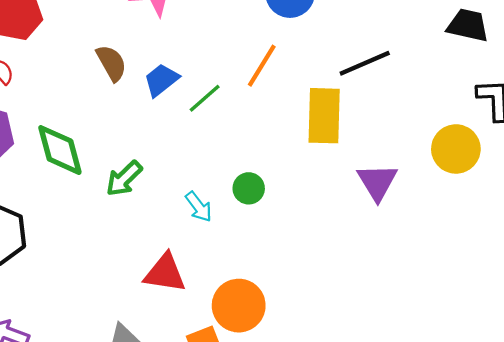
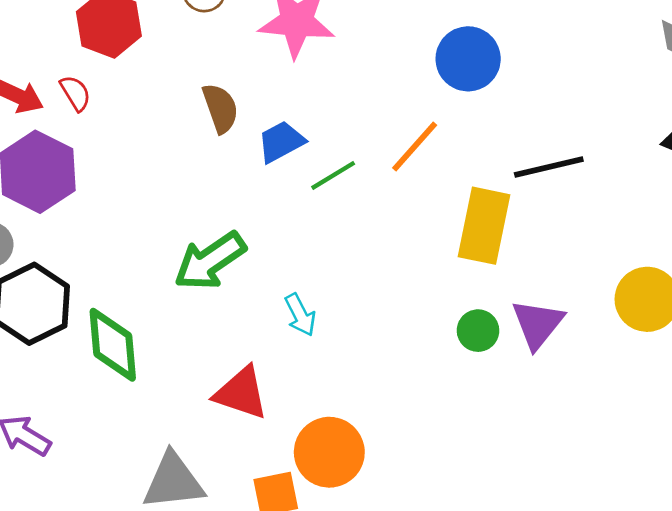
green diamond: (60, 150) -> (113, 345), moved
green arrow: (124, 179) -> (210, 261), size x1.4
green circle: (249, 188) -> (478, 331), moved

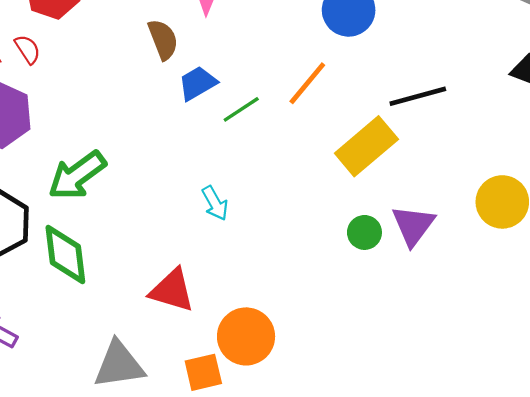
brown semicircle: (220, 108) -> (163, 39), moved
yellow rectangle: (484, 226) -> (366, 146), turned 40
green arrow: (210, 261) -> (77, 175), moved
cyan arrow: (300, 315) -> (215, 203), moved

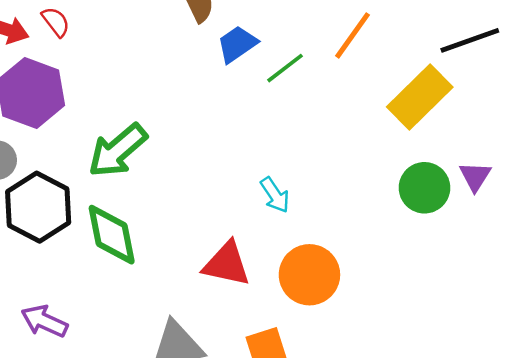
cyan arrow: (215, 203) -> (275, 195), moved
purple triangle: (413, 225) -> (475, 176), size x0.7
green circle: (364, 232) -> (424, 188), size x1.4
orange circle: (246, 336) -> (309, 275), moved

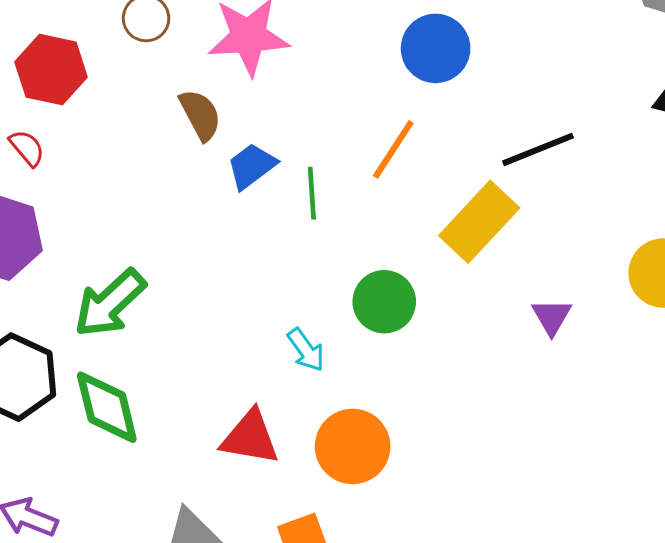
green line: (285, 68) -> (312, 193), turned -54
green circle: (424, 188) -> (384, 302), moved

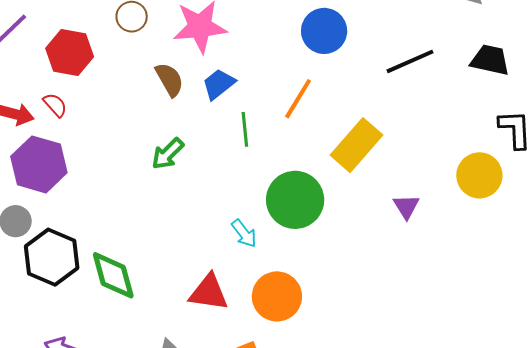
black line: (538, 149) -> (410, 61), moved
blue trapezoid: (252, 166) -> (219, 84), moved
green circle: (384, 302) -> (295, 200), size x1.4
green arrow: (110, 303) -> (168, 154), moved, size x0.7

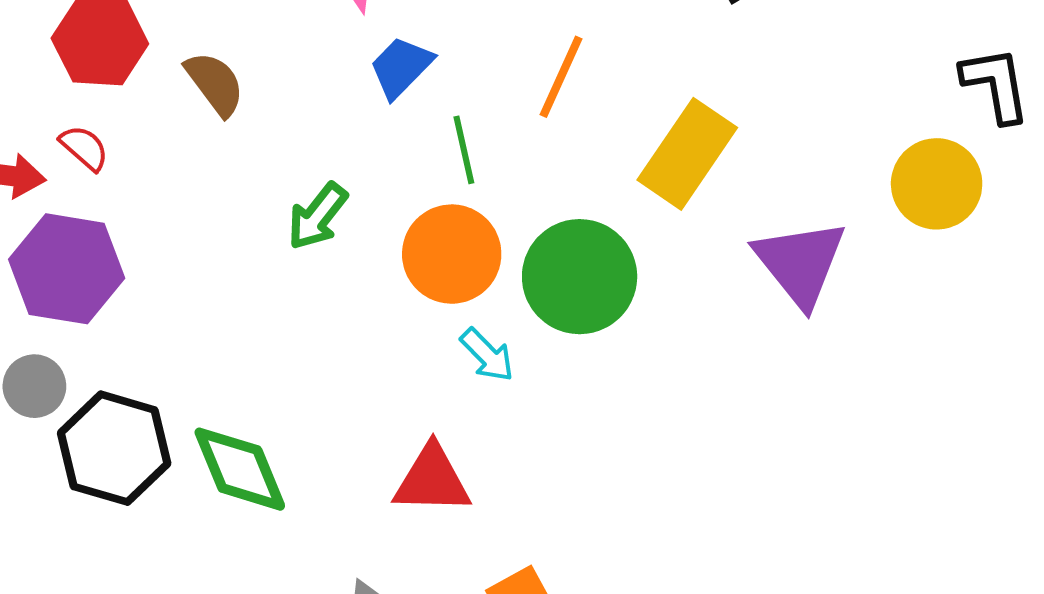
brown semicircle: (169, 80) -> (215, 84), moved
purple triangle: (406, 207) -> (800, 263), size x1.8
orange circle: (277, 296) -> (452, 254), moved

